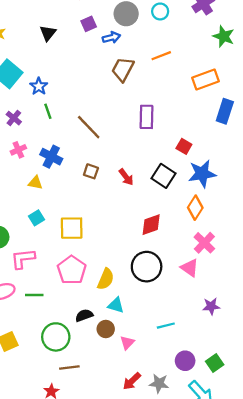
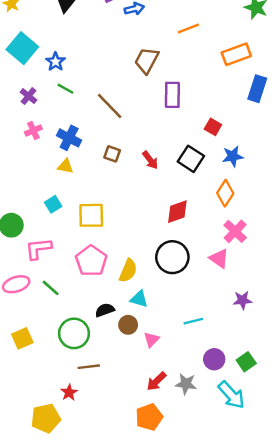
brown trapezoid: (123, 69) -> (147, 60), moved
green line: (48, 111) -> (65, 89), turned -42
blue star: (202, 174) -> (233, 156), size x0.7
yellow triangle: (35, 183) -> (65, 166), moved
green line: (34, 295) -> (51, 288), turned 42

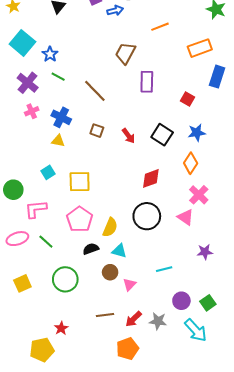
purple cross: (28, 96) -> (28, 83), size x1.5
red square: (213, 127) -> (188, 99), moved
black semicircle: (105, 310) -> (91, 249), moved
brown line: (89, 367) -> (105, 315), moved

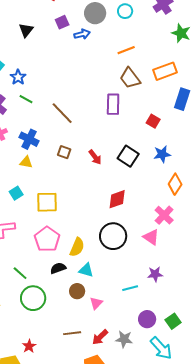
brown trapezoid: (125, 53) -> (130, 78), moved, turned -65
orange diamond: (191, 163) -> (175, 184), moved
green line: (46, 242) -> (20, 273), moved
purple star: (205, 252) -> (155, 274), moved

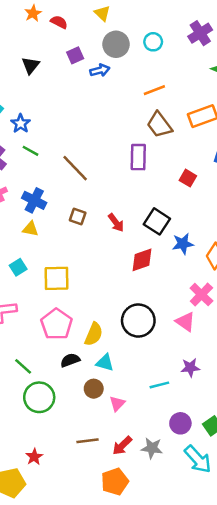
blue star: (162, 154) -> (183, 244), moved
red diamond: (117, 199) -> (142, 260), moved

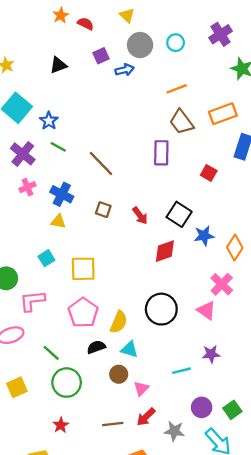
black triangle: (31, 65) -> (58, 65), turned 30
red arrow: (122, 446) -> (146, 417), moved
red star: (34, 457) -> (61, 425), moved

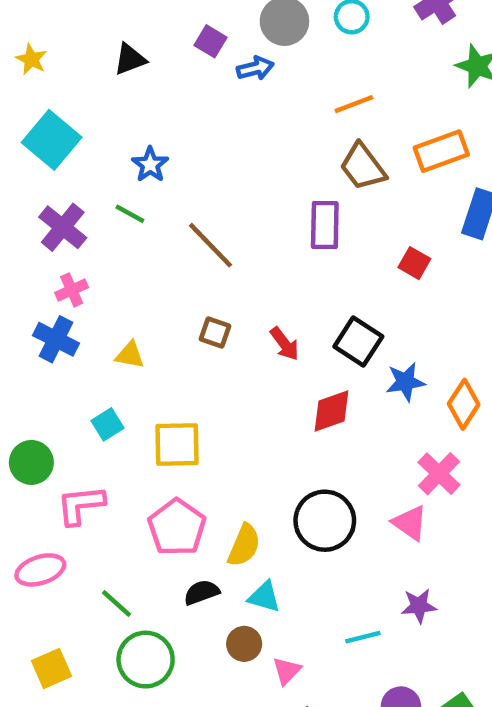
purple square: (101, 56) -> (211, 41), turned -35
blue star: (49, 121) -> (150, 165), moved
blue cross: (62, 194) -> (56, 339), moved

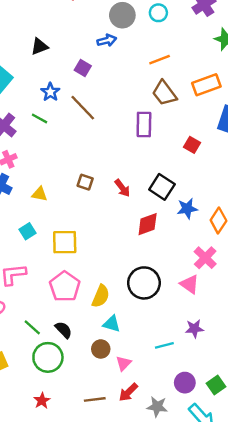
purple square: (211, 41) -> (83, 68), moved
black triangle: (130, 59) -> (40, 46), moved
brown line: (211, 245) -> (83, 108), moved
black semicircle: (202, 592) -> (64, 330), moved, turned 66

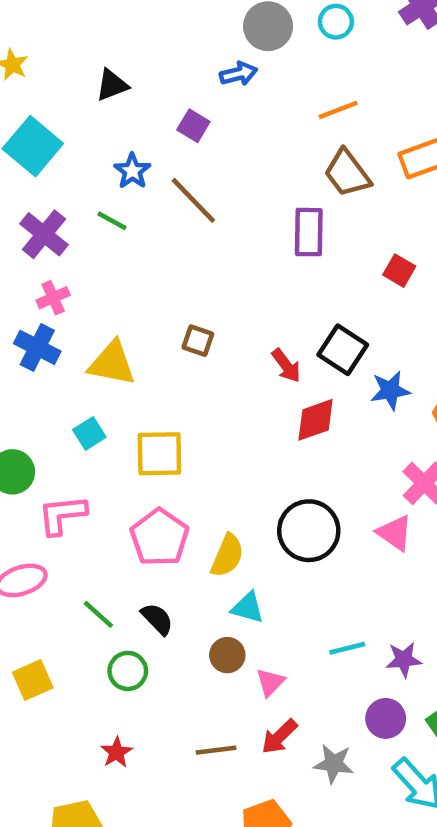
red arrow: (122, 188) -> (286, 366), moved
yellow triangle: (40, 194) -> (112, 363), size x1.6
purple star: (194, 329) -> (404, 660), moved
green circle: (48, 357) -> (128, 671), size x0.7

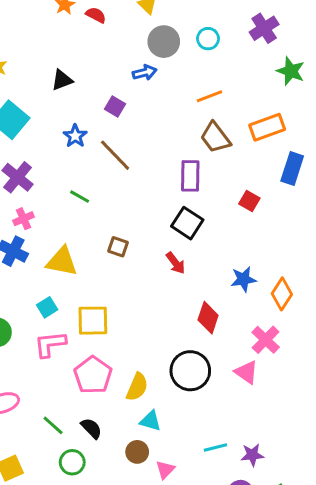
green line: (112, 221) -> (80, 197), moved
black square: (343, 350) -> (187, 223), moved
red diamond: (316, 420) -> (208, 318), moved, turned -52
pink L-shape: (62, 515) -> (50, 344), moved

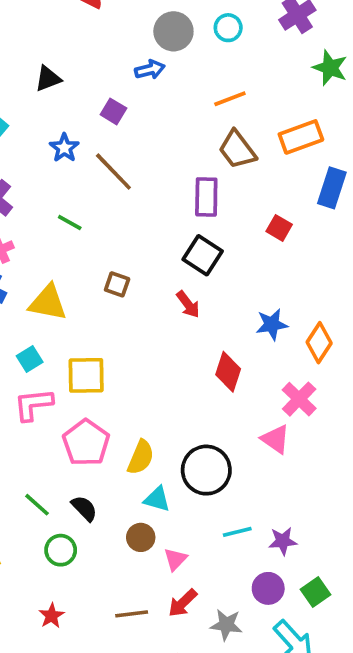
black circle: (190, 371) -> (206, 470), moved

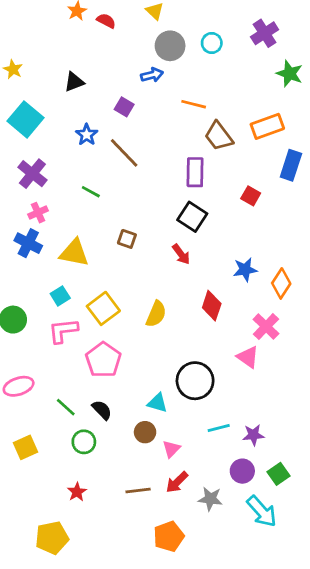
orange line: (230, 99) -> (194, 104), moved, turned 35
yellow square: (86, 375) -> (103, 308), turned -36
yellow semicircle: (141, 457) -> (156, 314), moved

